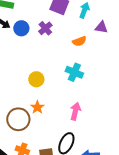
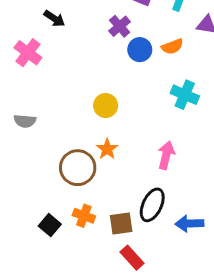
blue circle: (21, 28) -> (140, 50), moved
cyan cross: (74, 72) -> (185, 95), moved

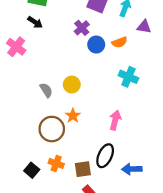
gray semicircle: (25, 121) -> (46, 90), moved, turned -128

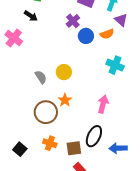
purple triangle: (144, 27) -> (121, 20), moved, turned 32
black square: (32, 170) -> (20, 149), moved

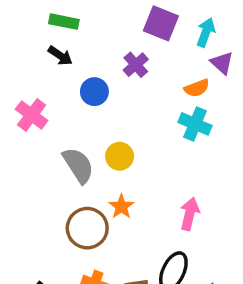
blue circle: (86, 36) -> (94, 92), moved
pink cross: (14, 38) -> (32, 115), moved
cyan cross: (115, 65) -> (195, 124), moved
gray semicircle: (41, 77) -> (78, 165), size x1.5

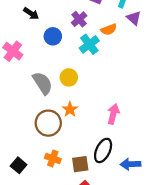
orange semicircle: (197, 88) -> (109, 29), moved
cyan cross: (195, 124) -> (89, 44), moved, turned 30

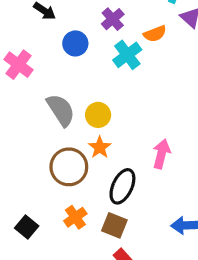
yellow circle: (69, 77) -> (98, 115), moved
black ellipse: (103, 150) -> (122, 186), moved
orange cross: (53, 158) -> (75, 217), turned 35
brown square: (80, 164) -> (114, 225), turned 30

